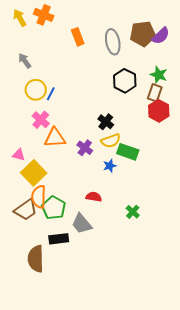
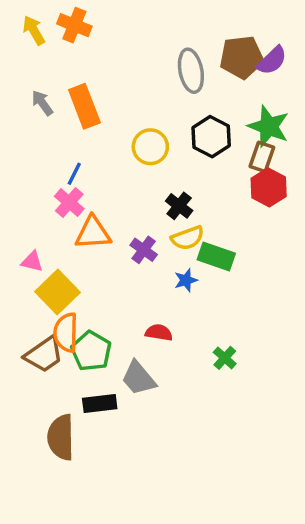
orange rectangle: (78, 37) -> (84, 106), moved, size x1.4
green star: (159, 75) -> (269, 126), size x1.4
yellow circle: (36, 90) -> (150, 147), moved
blue line: (51, 94) -> (74, 174), moved

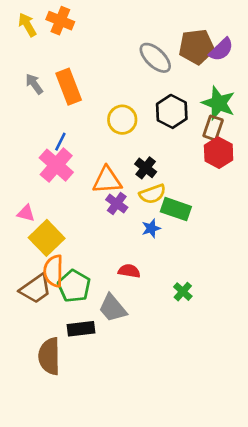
gray ellipse: (191, 71) -> (155, 58), turned -36
pink cross: (69, 202) -> (56, 165), size x1.4
orange triangle: (93, 233) -> (107, 180), moved

